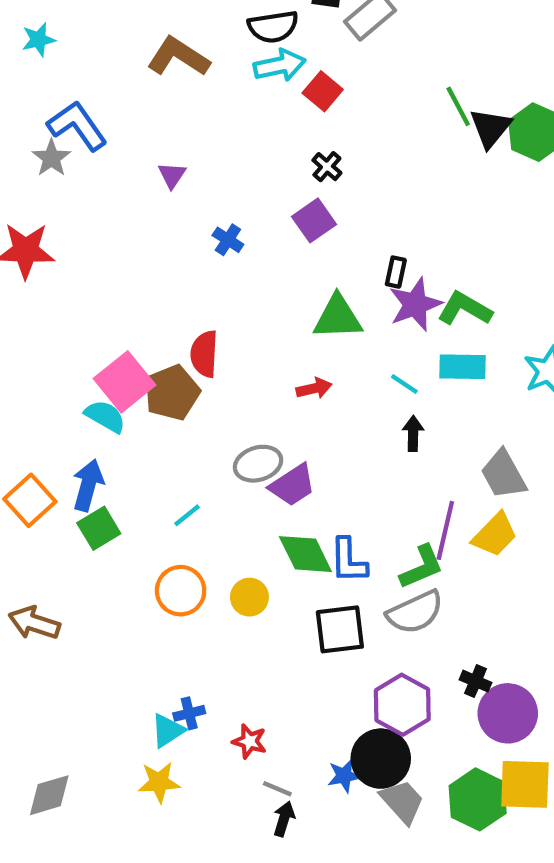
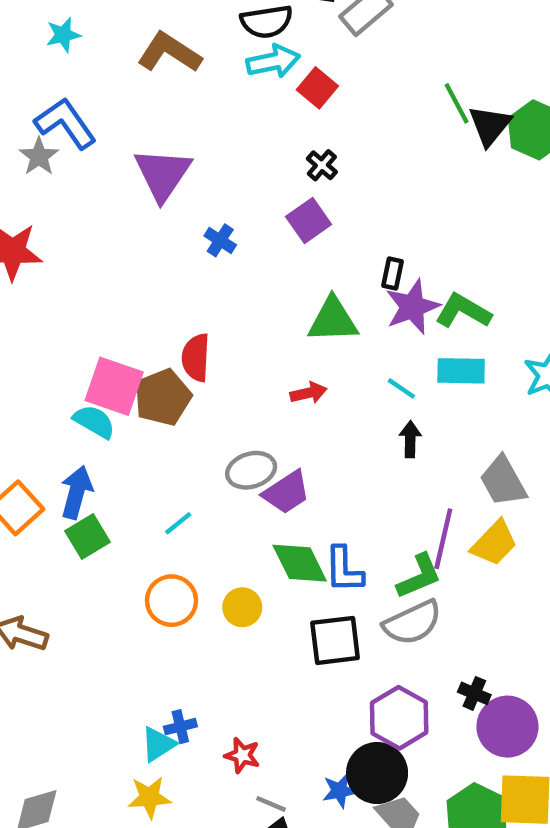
cyan star: (39, 40) -> (63, 35), moved
purple triangle: (172, 175) -> (163, 174), size x2.0
pink square: (125, 382) -> (114, 386), turned -32

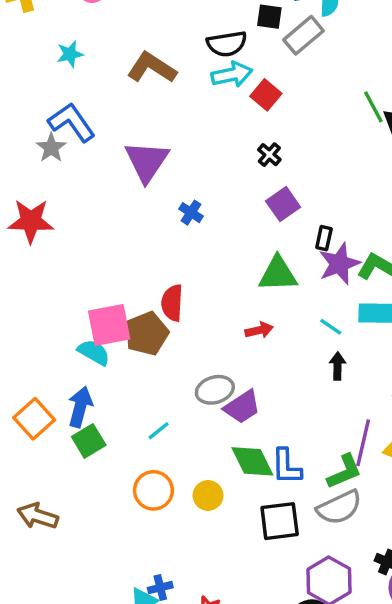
purple square: (309, 220) -> (283, 204), moved
pink square: (114, 386) -> (109, 325), turned -30

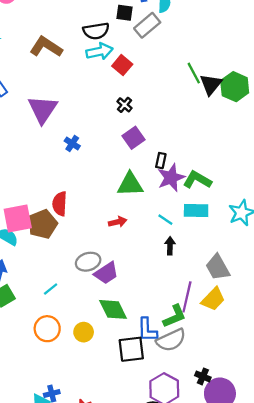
blue L-shape: (286, 467) -> (147, 330), moved

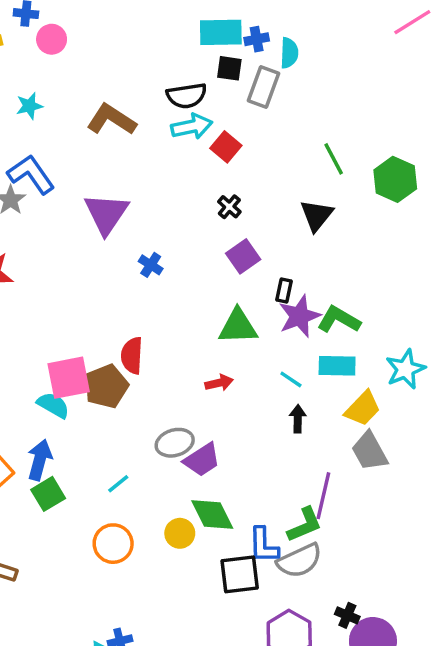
gray rectangle: (147, 25) -> (264, 87), turned -30
black triangle: (211, 84) -> (317, 215), moved
yellow trapezoid: (213, 299) -> (363, 408), moved
yellow circle: (84, 332) -> (180, 533), moved

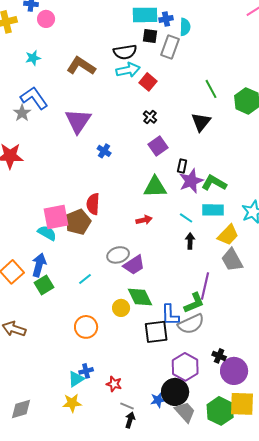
orange circle: (113, 544) -> (86, 327), moved

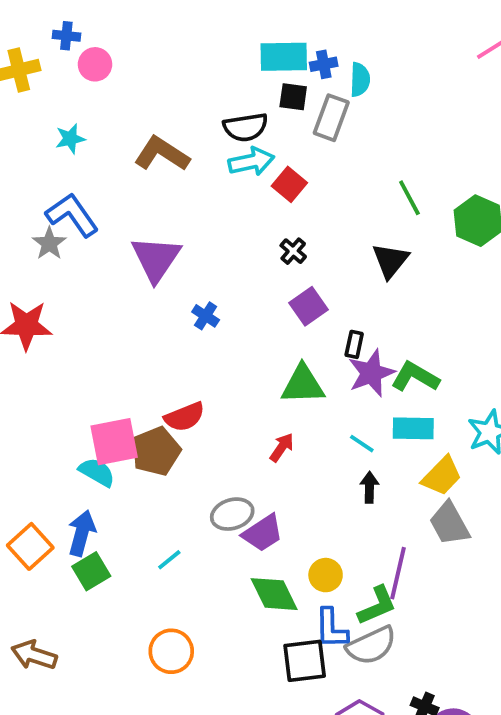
red semicircle: (93, 204) -> (185, 417), turned -115
red arrow: (144, 220) -> (282, 447), turned -42
yellow circle: (121, 308) -> (326, 575), moved

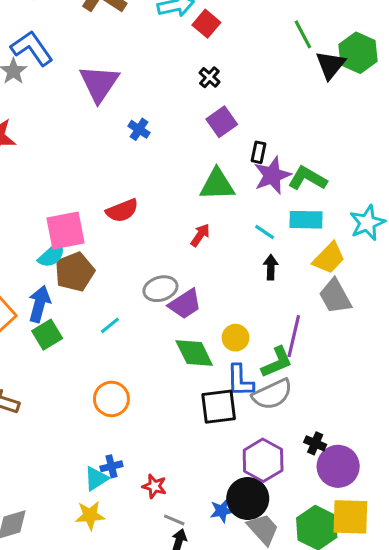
black triangle: (390, 261) -> (330, 65), moved
brown pentagon: (156, 451) -> (75, 272), moved
cyan semicircle: (97, 472) -> (52, 255), turned 108

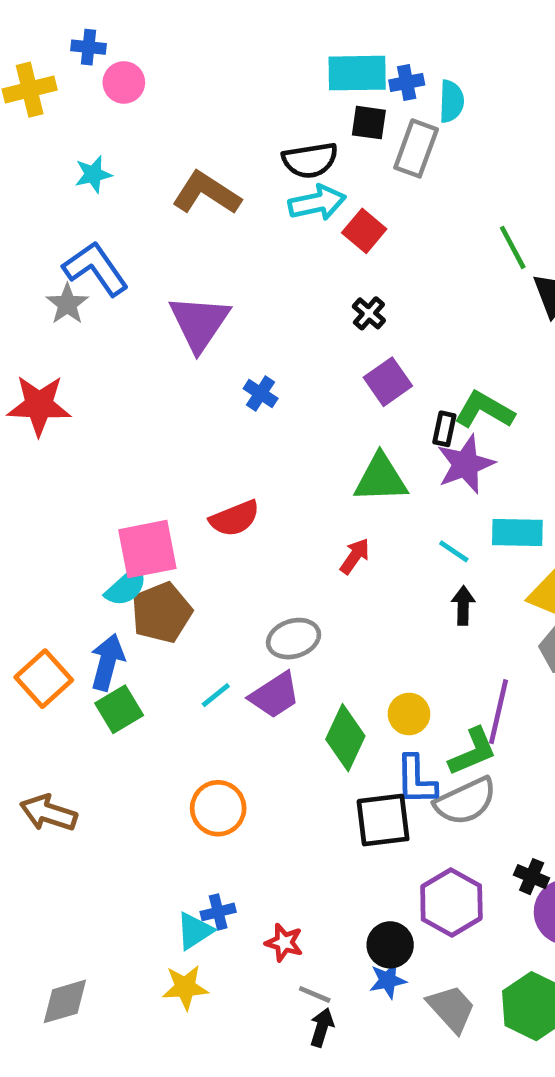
green L-shape: (307, 178) -> (484, 410), moved
purple trapezoid: (185, 304) -> (275, 695), moved
green diamond: (194, 353) -> (345, 738), turned 51
black circle: (248, 499) -> (390, 945), moved, size x0.7

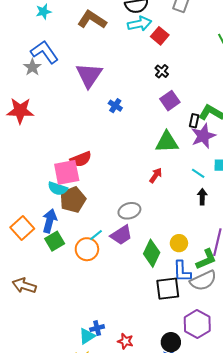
red semicircle: (235, 518) -> (81, 159), moved
cyan semicircle: (126, 587) -> (58, 189), turned 60
orange circle: (218, 808) -> (87, 249), moved

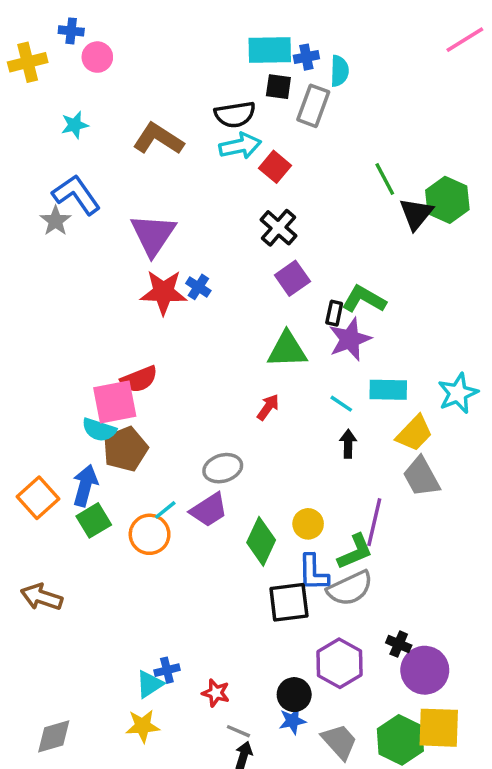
black cross: (162, 71) -> (278, 228), size x1.5
red star: (20, 111) -> (164, 292), moved

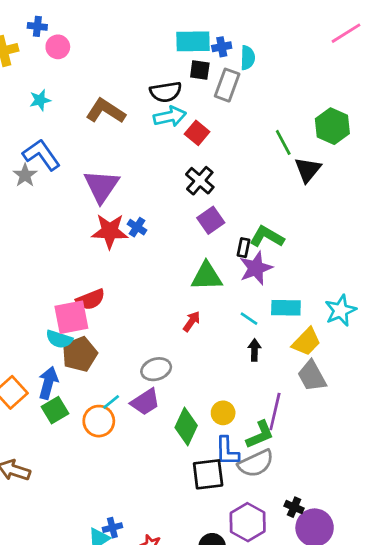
green hexagon: (447, 200) -> (332, 126), moved

